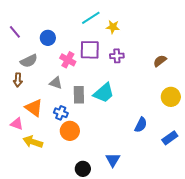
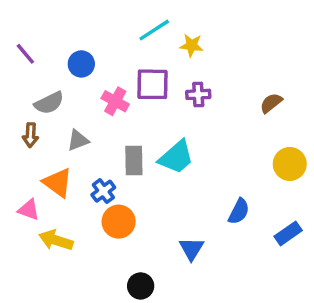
gray triangle: (56, 83) -> (78, 140), moved, turned -40
blue cross: (61, 113) -> (103, 191), turned 32
blue triangle: (113, 160) -> (191, 249), moved

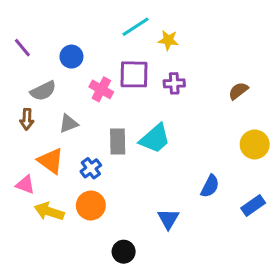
orange circle: (119, 222) -> (91, 205), moved

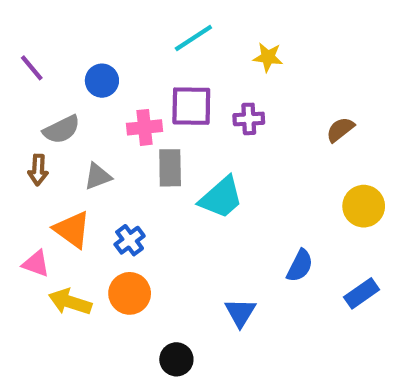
yellow star: (168, 40) -> (268, 57), moved
pink cross: (101, 89) -> (145, 127), turned -35
gray rectangle: (118, 141) -> (170, 168), moved

